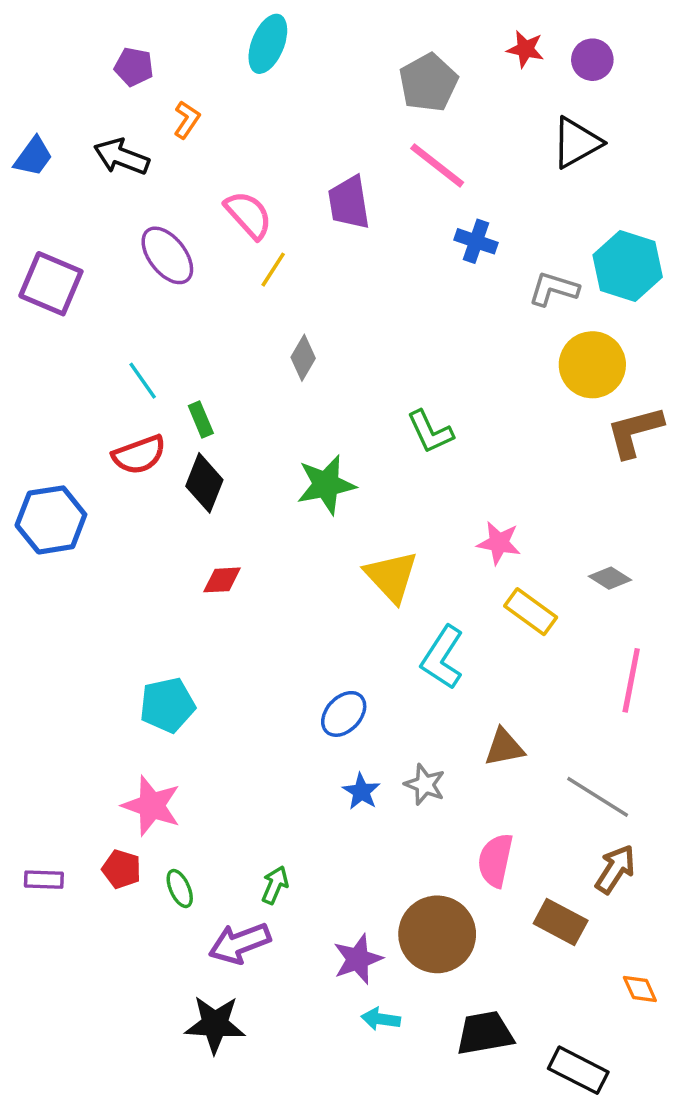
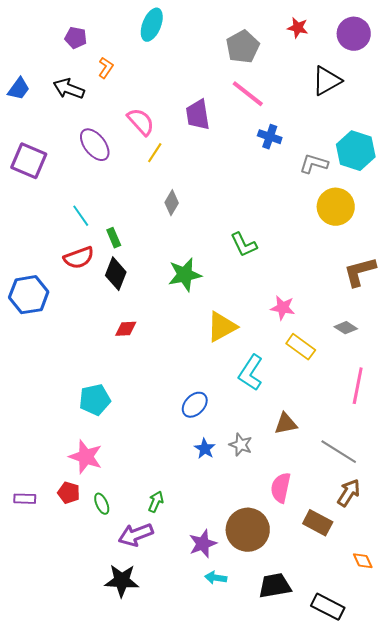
purple circle: (592, 60) -> (354, 34), moved, size x1.4
brown L-shape: (635, 432) -> (360, 272), moved
yellow triangle: (391, 576) -> (222, 327), turned 44

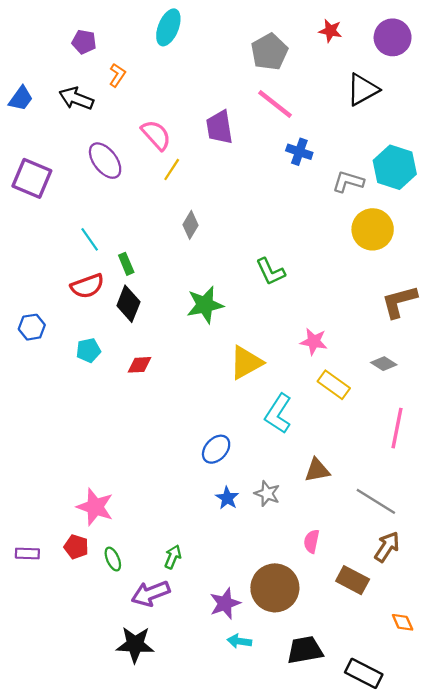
blue hexagon: (29, 295) -> (32, 327), size x0.6
cyan pentagon: (95, 400) -> (88, 350), moved, size x0.7
pink semicircle: (281, 488) -> (312, 541), size x0.7

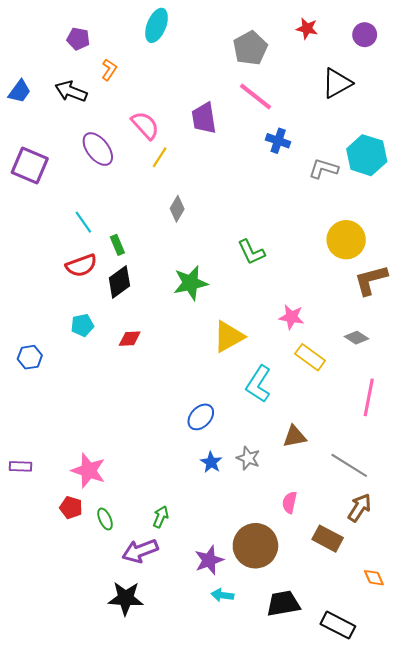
purple circle: (393, 37) -> (365, 35), size x0.7
yellow circle: (373, 229) -> (346, 240), moved
black diamond: (128, 304) -> (119, 282), turned 32
blue hexagon: (32, 327) -> (30, 357), moved
purple rectangle: (27, 553) -> (21, 466), moved

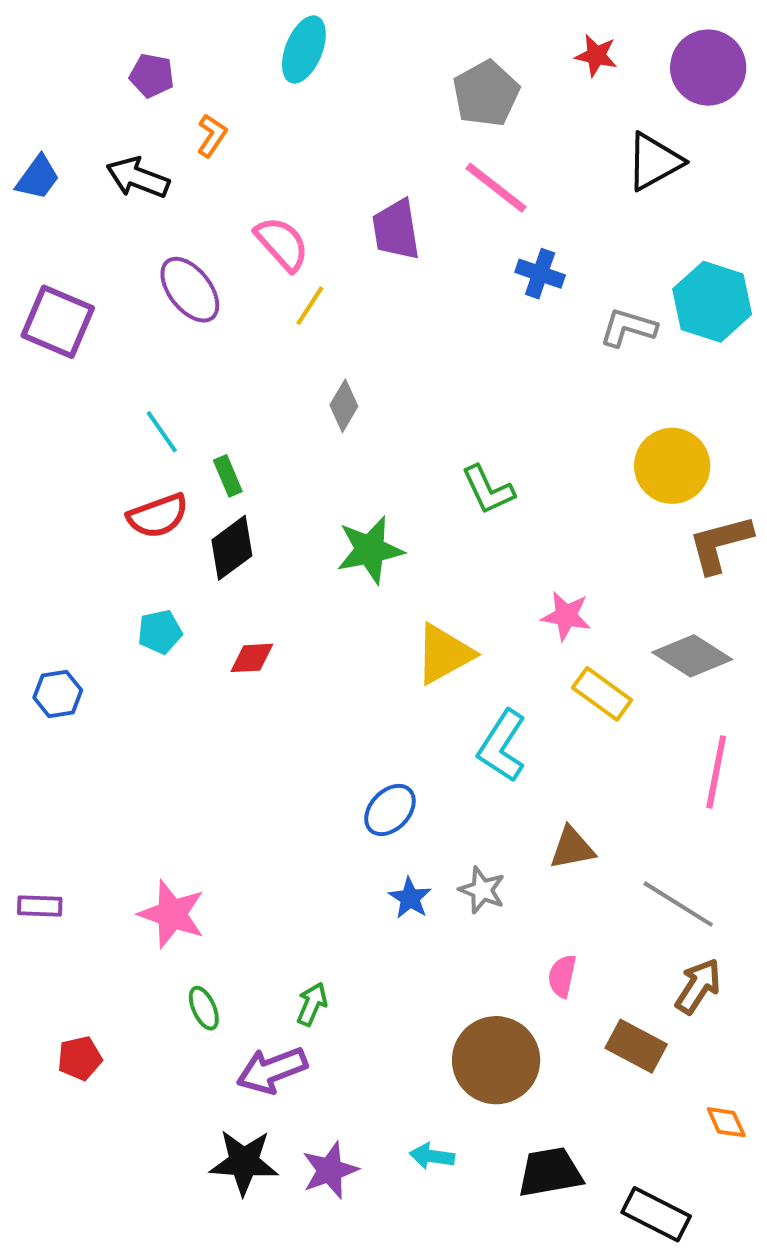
purple circle: (365, 35) -> (708, 68), size x1.6
gray diamond: (356, 338) -> (692, 656), size x1.6
red pentagon: (71, 508) -> (80, 1058), moved, turned -30
purple star: (209, 560) -> (330, 1170), moved

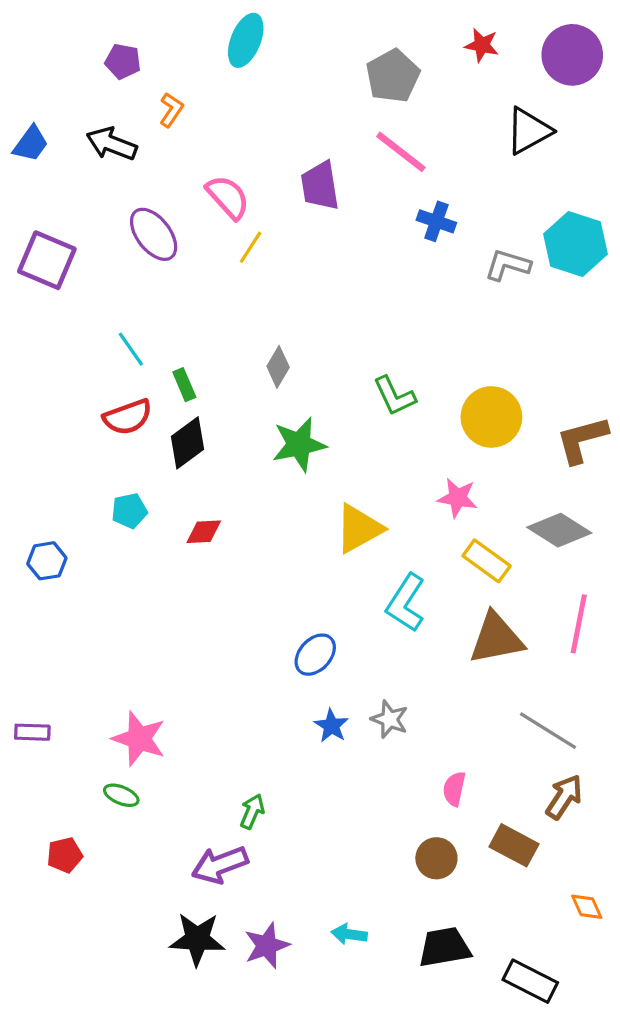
gray diamond: (344, 406) -> (278, 367), moved
yellow circle: (672, 466) -> (491, 417), moved
brown triangle: (572, 848) -> (496, 638), moved, size x1.5
green ellipse: (204, 1008) -> (121, 795), moved, turned -44
brown circle: (496, 1060) -> (436, 858), moved, size x0.6

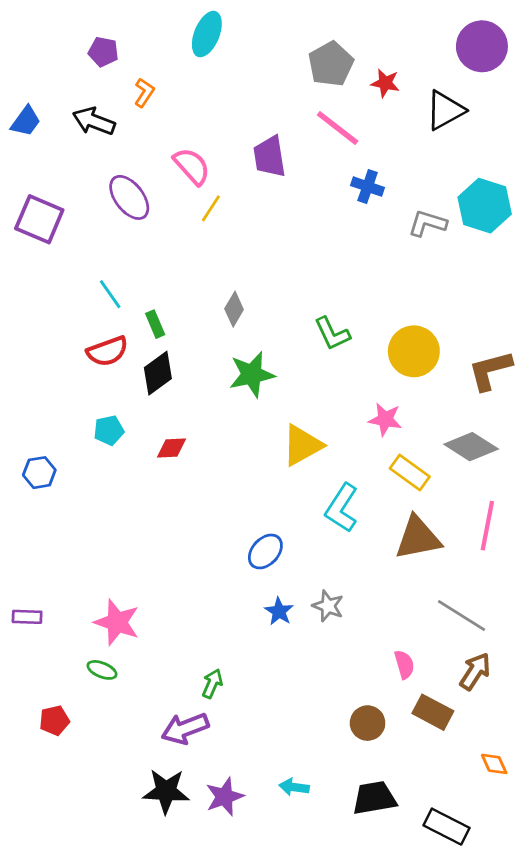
red star: (482, 45) -> (385, 83), moved
pink semicircle: (454, 789) -> (404, 665), moved, turned 152

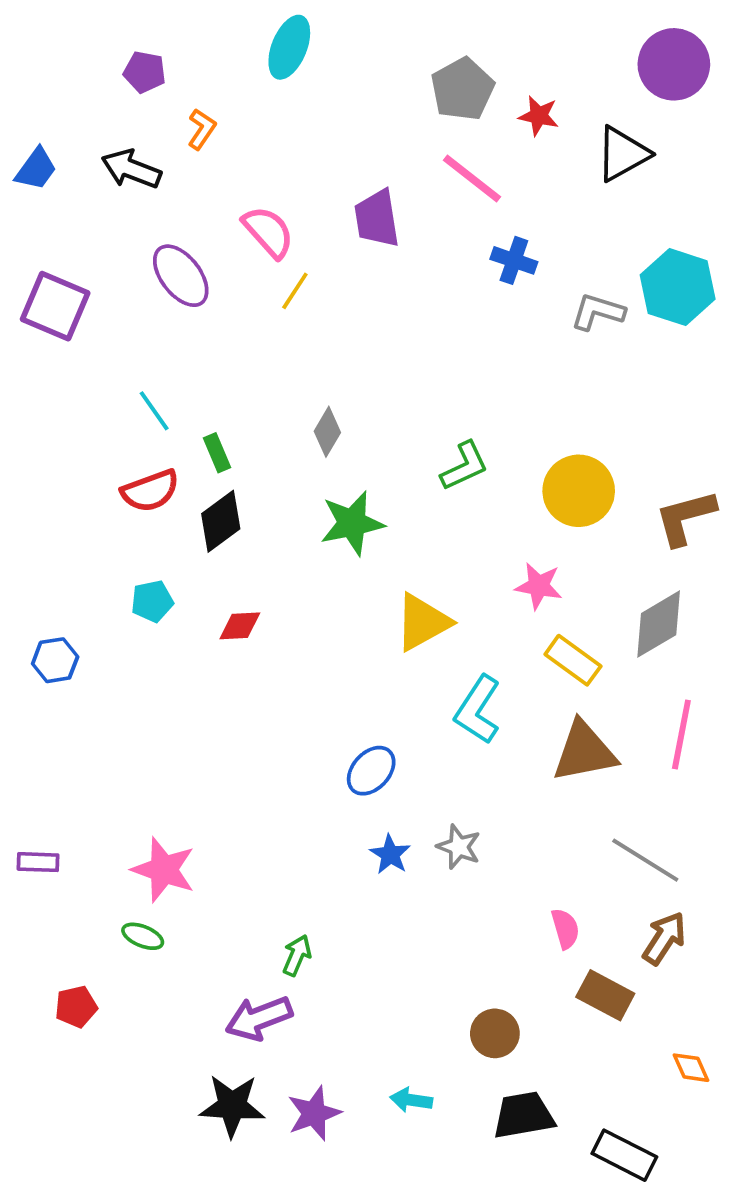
green L-shape: (332, 334) -> (464, 466), turned -90
gray diamond: (471, 447) -> (659, 624), turned -63
brown circle: (368, 723) -> (495, 1033), moved

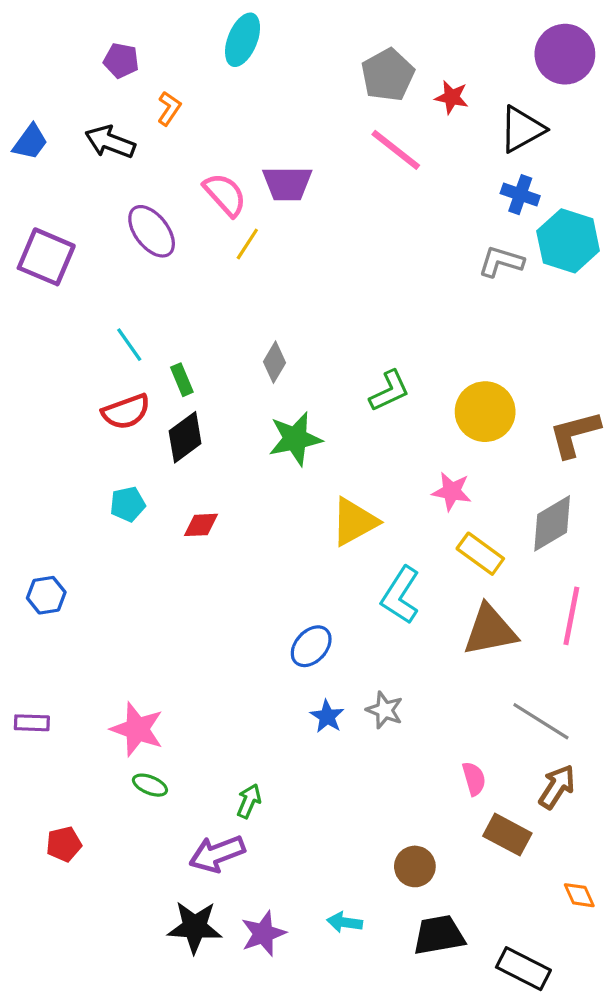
purple trapezoid: (377, 219) -> (287, 183), moved, turned -81
blue cross: (514, 260) -> (520, 195), moved
blue hexagon: (55, 660) -> (46, 595), moved
green ellipse: (143, 936) -> (150, 785), moved

